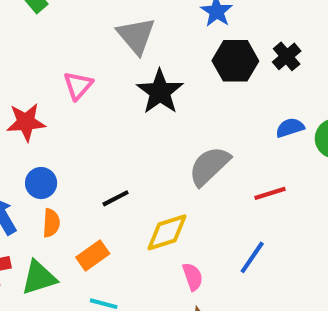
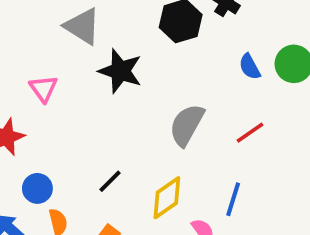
blue semicircle: (290, 128) -> (250, 67), turned -84
blue line: (252, 257) -> (233, 199), moved

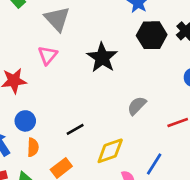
gray triangle: (82, 26) -> (57, 19), moved
gray semicircle: (187, 125) -> (137, 106), size x0.7

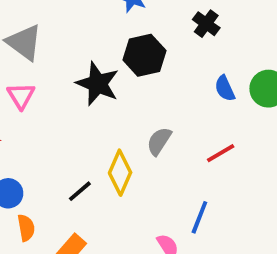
black hexagon: (152, 35) -> (144, 55), moved
yellow diamond: (110, 151) -> (120, 173), moved, turned -36

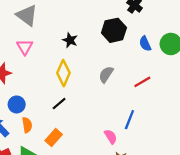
black hexagon: (144, 55) -> (114, 30), moved
black star: (98, 84) -> (70, 40), size x0.6
yellow diamond: (120, 173) -> (63, 73), moved

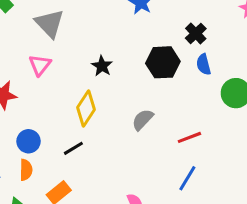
blue semicircle: (145, 44) -> (204, 64), moved
blue circle: (17, 104) -> (29, 141), moved
blue line: (129, 120) -> (187, 178), moved

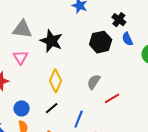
gray triangle: (50, 23) -> (22, 29), turned -30
black star: (102, 66) -> (51, 41), moved, size x1.6
red line: (189, 137) -> (112, 98), moved
blue line: (187, 178) -> (79, 119), moved

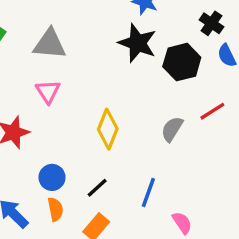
black star: (51, 41) -> (137, 43), moved
red line: (112, 98) -> (212, 111), moved
black line: (52, 108) -> (97, 188), moved

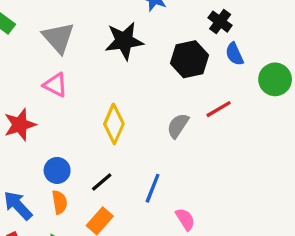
black star: (137, 43) -> (124, 41), moved, turned -30
gray triangle: (50, 44) -> (58, 38), turned 42
pink triangle: (48, 92) -> (55, 85), turned -32

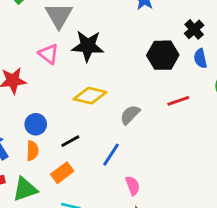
black star: (124, 41) -> (88, 46), moved
yellow diamond: (114, 124) -> (90, 96), turned 68
gray semicircle: (178, 126) -> (130, 115), moved

